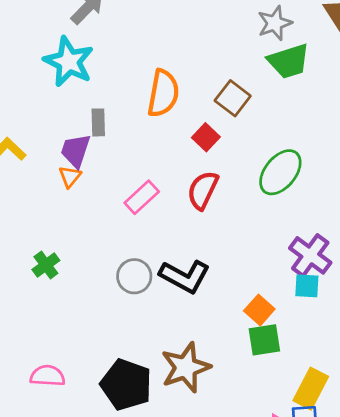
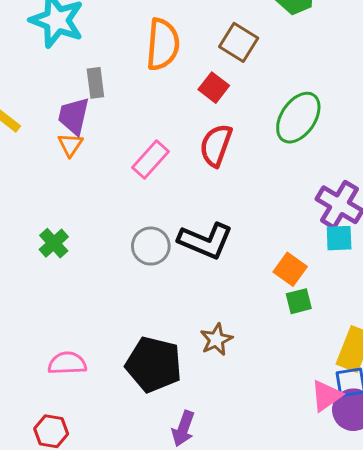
green square: (264, 340) -> (299, 301), size x0.7
brown star: (186, 367) -> (216, 340), size x0.6

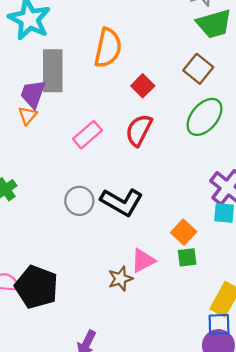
brown square: (239, 42) -> (198, 69), moved
gray rectangle: (95, 83) -> (53, 71), size x1.8
black pentagon: (154, 364) -> (37, 287), moved
pink triangle: (326, 396) -> (143, 261), moved

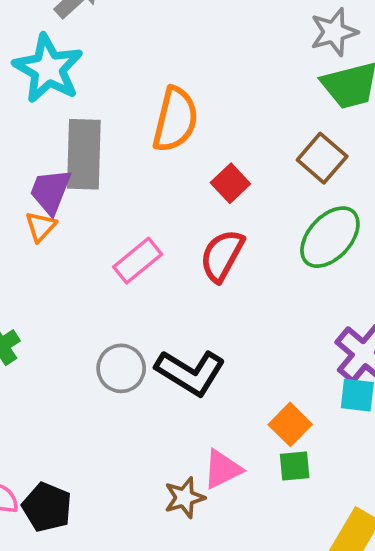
black pentagon: (37, 287) -> (47, 507), size x0.7

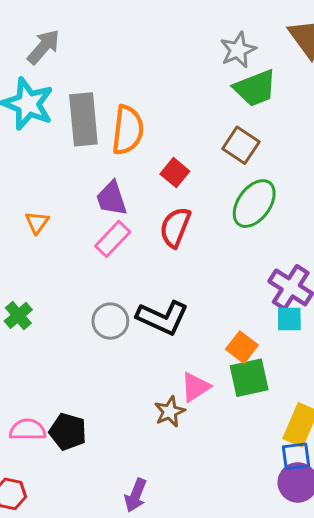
gray rectangle: (84, 154) -> (83, 119), moved
purple trapezoid: (50, 191) -> (112, 198), moved, turned -33
green square: (295, 466) -> (249, 378), size x1.6

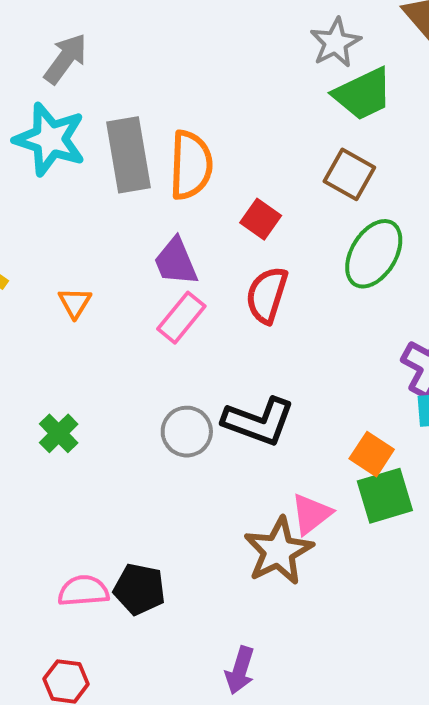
brown star: (170, 412) -> (278, 551), size x1.6

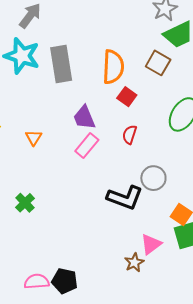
orange semicircle: (191, 165) -> (113, 67), moved
brown square: (349, 174) -> (158, 63), moved
red semicircle: (267, 295) -> (130, 135), size x0.7
gray circle: (187, 432) -> (153, 178), moved
brown star: (278, 551) -> (134, 262), size x0.6

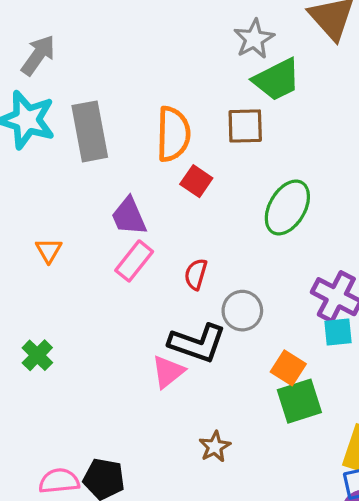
brown square: (158, 63) -> (245, 126), turned -30
red semicircle: (130, 135) -> (196, 274), moved
pink triangle: (151, 244) -> (168, 372), moved

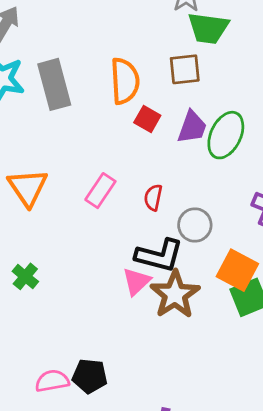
green trapezoid: (277, 80) -> (208, 28), turned 39
purple trapezoid: (129, 216) -> (192, 127), moved, turned -132
orange triangle: (49, 250) -> (28, 187), size x1.8
orange square: (288, 368) -> (237, 270), size x1.4
brown star: (215, 447) -> (175, 294), moved, size x1.8

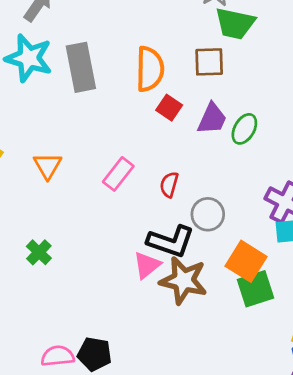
green ellipse: (226, 135) -> (244, 129), size x0.7
orange triangle: (28, 187) -> (48, 166), size x0.7
brown star: (175, 294) -> (183, 280), turned -30

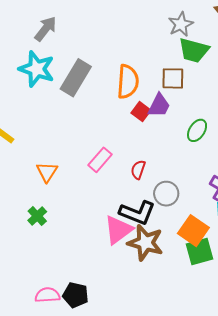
gray rectangle: (81, 67) -> (76, 78), turned 39
purple trapezoid: (212, 119) -> (159, 106), moved
orange triangle: (48, 166) -> (47, 172), moved
pink triangle: (147, 265) -> (118, 230), size x1.4

